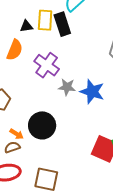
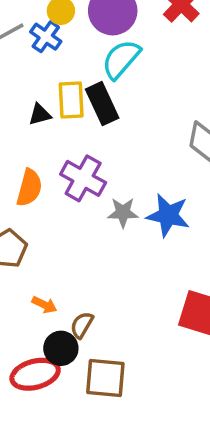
orange semicircle: (15, 50) -> (29, 188), moved
black circle: (42, 125) -> (61, 348), moved, size x0.7
brown semicircle: (12, 147) -> (82, 325), moved, turned -35

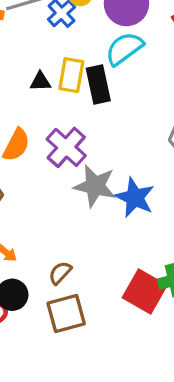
gray star: (123, 212) -> (95, 186), size x1.5
brown semicircle: (82, 325) -> (60, 273), moved
brown square: (105, 378) -> (66, 314), moved, turned -33

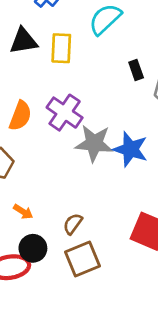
black triangle: (40, 82) -> (23, 41), moved, size x1.5
black rectangle: (98, 84) -> (136, 70), moved, size x0.6

